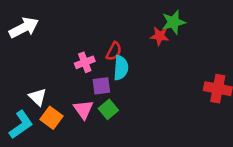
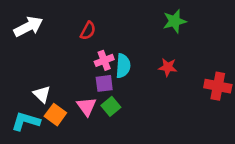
red star: (160, 36) -> (168, 67), moved
red semicircle: (114, 51) -> (88, 31), moved
pink cross: (85, 62) -> (104, 60), moved
cyan L-shape: (21, 125) -> (26, 121), turned -128

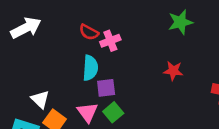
red semicircle: (88, 31) -> (89, 32), turned 90
pink cross: (104, 60) -> (110, 41), moved
cyan semicircle: (123, 66) -> (90, 68), moved

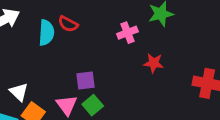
pink cross: (110, 41) -> (127, 33), moved
cyan semicircle: (90, 68) -> (46, 33), moved

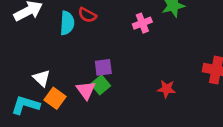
red star: (154, 63) -> (166, 89), moved
green square: (93, 105) -> (101, 85), moved

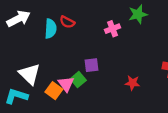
purple square: (103, 67) -> (91, 65), moved
white triangle: (42, 78) -> (30, 74), size x1.5
orange square: (55, 98) -> (54, 91), moved

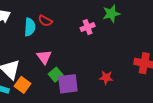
purple square: (91, 65) -> (68, 84), moved, size x1.5
pink triangle: (66, 84) -> (44, 57), moved
orange square: (54, 91) -> (23, 85), moved

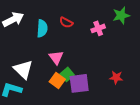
red semicircle: (45, 21) -> (66, 22), moved
orange square: (23, 85) -> (57, 80), moved

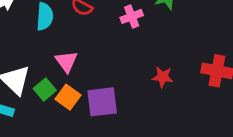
green square: (67, 74) -> (45, 89), moved
red star: (116, 77) -> (163, 77), moved

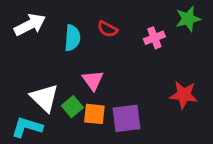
red star: (163, 77) -> (184, 95), size x1.4
orange square: (68, 97) -> (94, 114), turned -30

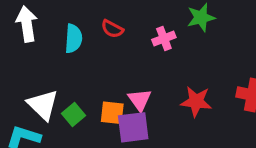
white arrow: (30, 25) -> (27, 24), turned -72
pink triangle: (93, 80) -> (140, 100), moved
orange square: (94, 114) -> (112, 113), moved

